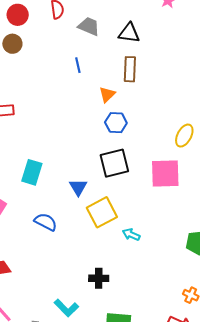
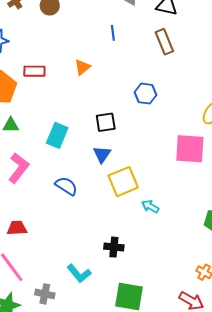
brown rectangle: (130, 69) -> (164, 42), turned -30
orange triangle: (107, 94) -> (82, 67), moved
black square: (114, 163) -> (106, 122), moved, size x0.7

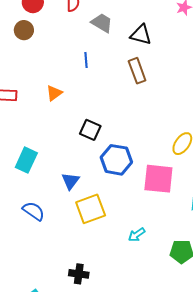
blue hexagon: (146, 94) -> (116, 160), moved, size x1.4
black square: (106, 122) -> (90, 130), moved, turned 30
cyan arrow: (150, 206) -> (137, 235), moved, turned -66

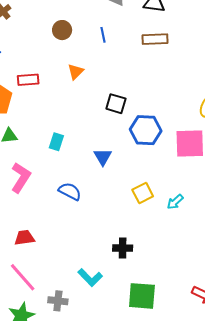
brown circle: (24, 30) -> (62, 30), moved
brown rectangle: (137, 71) -> (155, 39), turned -65
cyan rectangle: (26, 160) -> (56, 142), size x0.7
yellow square: (91, 209) -> (143, 193), moved, size x0.7

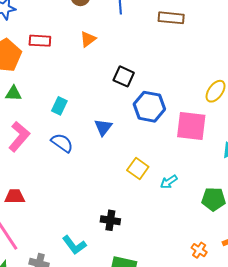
blue semicircle: (70, 191) -> (62, 143), moved
yellow square: (143, 193) -> (138, 169), turned -35

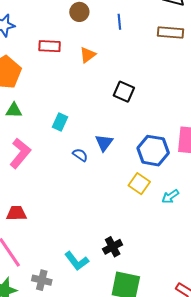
red rectangle: (40, 41) -> (50, 46), moved
blue hexagon: (149, 107) -> (153, 151), moved
blue semicircle: (62, 143) -> (80, 155), moved, size x0.7
black cross: (110, 220) -> (113, 247), moved, turned -36

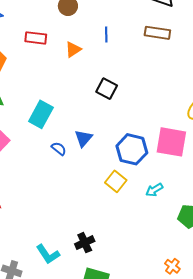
blue line: (119, 22) -> (106, 34), moved
cyan rectangle: (60, 122) -> (41, 114), size x1.5
cyan arrow: (170, 196) -> (154, 190), moved

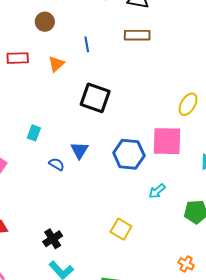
black square: (107, 89) -> (95, 98), size x1.4
cyan rectangle: (41, 114) -> (34, 133), size x0.6
yellow square: (116, 181) -> (121, 229), moved
black cross: (85, 243) -> (53, 239), moved

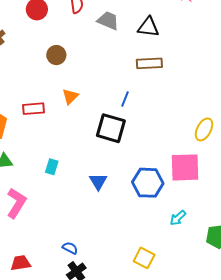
blue line: (87, 44) -> (125, 99), moved, turned 35
red rectangle: (18, 58) -> (34, 109), moved
blue semicircle: (57, 164) -> (70, 248), moved

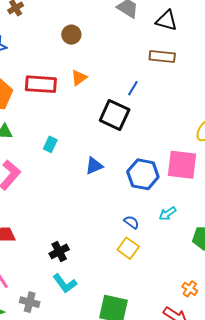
red rectangle: (34, 109) -> (41, 84), size x1.4
blue triangle: (98, 181) -> (94, 166), turned 30
blue semicircle: (70, 248) -> (131, 222), moved

